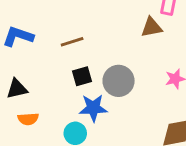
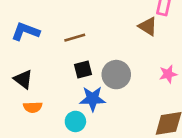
brown triangle: (152, 27) -> (148, 26), turned 42
black triangle: (17, 89) -> (23, 79), turned 48

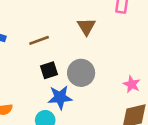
brown triangle: (148, 26) -> (86, 27), moved, turned 30
pink star: (168, 74) -> (132, 84), moved, turned -30

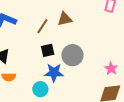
brown triangle: (86, 27) -> (65, 19), moved, turned 42
brown line: (39, 40) -> (42, 26), turned -42

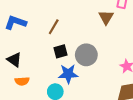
brown triangle: (65, 19) -> (106, 17), moved, turned -42

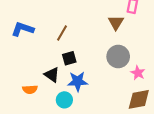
gray circle: (86, 55) -> (118, 57), moved
black triangle: (14, 60) -> (52, 75), moved

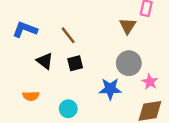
brown line: (62, 33) -> (68, 35), turned -70
black triangle: (52, 75) -> (45, 61), moved
blue star: (78, 81) -> (110, 89), moved

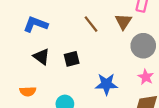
blue L-shape: (25, 29) -> (36, 24), moved
brown line: (68, 35) -> (91, 24), moved
gray circle: (129, 63) -> (143, 46), moved

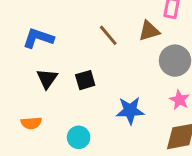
brown triangle: (123, 22) -> (149, 31), turned 42
black triangle: (42, 57) -> (47, 79), turned 30

